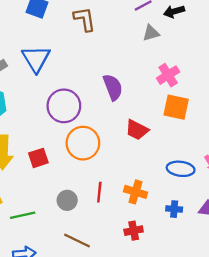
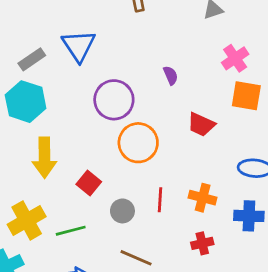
purple semicircle: (113, 87) -> (171, 75), size x0.6
red square: (38, 158) -> (89, 183), moved, turned -30
blue cross: (174, 209) -> (249, 216), size x1.5

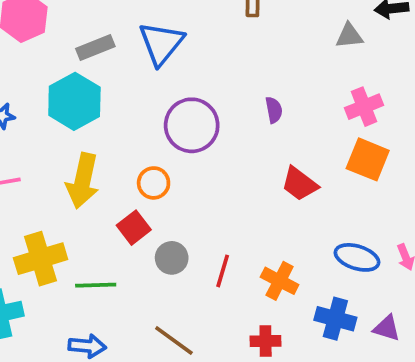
orange circle: (138, 143) -> (154, 183), moved, size x0.6
gray circle: (122, 211) -> (172, 258), moved

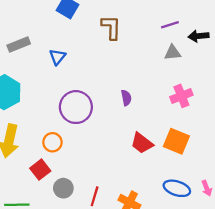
blue triangle: (161, 43) -> (57, 57), size x0.6
gray rectangle: (95, 47) -> (19, 44), moved
orange square: (368, 159) -> (176, 141), moved

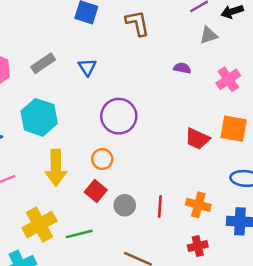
purple semicircle: (126, 98) -> (182, 68), moved, turned -56

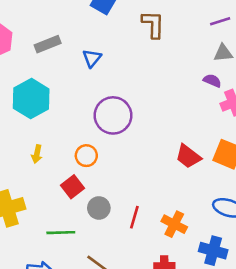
purple semicircle: (182, 68) -> (212, 81), moved
yellow arrow: (56, 168) -> (37, 154), size x0.5
green line: (79, 234) -> (61, 233), moved

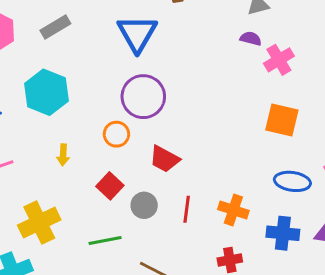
blue triangle: (92, 58) -> (137, 33), moved, size x1.8
orange circle: (86, 156) -> (116, 134), moved
red trapezoid: (188, 156) -> (164, 159), moved

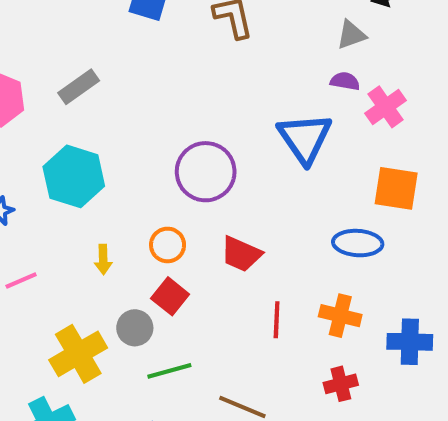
blue triangle: (137, 33) -> (305, 138), moved
orange circle: (116, 134) -> (168, 245), moved
blue ellipse: (292, 181) -> (358, 243), moved
gray circle: (144, 205) -> (135, 328), moved

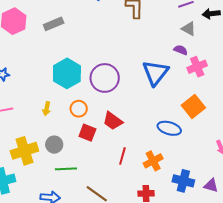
gray triangle: (351, 35) -> (189, 29), turned 35
cyan hexagon: (74, 176) -> (67, 73), moved
orange square: (396, 188) -> (193, 106), turned 30
red square: (170, 296) -> (87, 133), moved, turned -30
orange cross: (340, 316) -> (153, 161), turned 36

